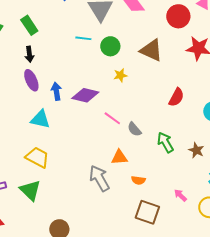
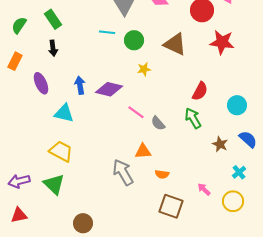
purple ellipse: (31, 80) -> (41, 83), moved
green arrow: (165, 142) -> (193, 118), moved

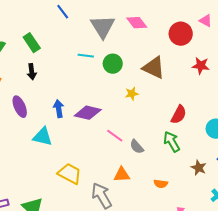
red star: (222, 42) -> (201, 66), size x0.7
yellow star: (144, 69) -> (132, 94), moved
yellow trapezoid: (61, 151) -> (70, 174), moved
orange semicircle: (162, 174) -> (161, 184), moved

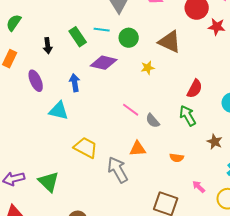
green rectangle: (32, 43) -> (78, 37), moved
red star: (201, 66) -> (217, 27), moved
purple diamond: (88, 113) -> (104, 63), moved

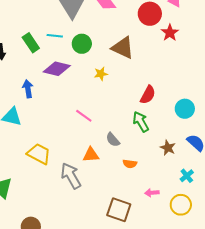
red star: (217, 27) -> (170, 33), turned 30
gray semicircle: (153, 121) -> (113, 140), moved
pink arrow: (199, 187) -> (152, 193), turned -48

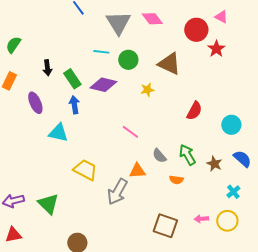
green rectangle: (31, 43) -> (72, 79), moved
green arrow: (141, 122) -> (187, 155), moved
gray arrow: (71, 176) -> (117, 192), turned -120
pink arrow: (152, 193) -> (201, 219), moved

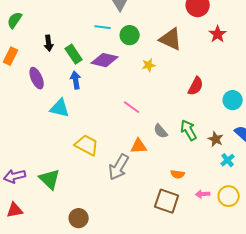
red star: (216, 49) -> (218, 34), moved
orange semicircle: (176, 180) -> (178, 174), moved
cyan cross: (233, 192) -> (228, 160), moved

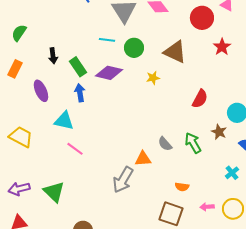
pink line: (132, 107) -> (75, 149), moved
brown star: (216, 139) -> (219, 132), moved
yellow trapezoid: (87, 145) -> (21, 137), moved

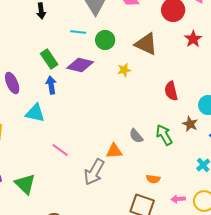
black arrow: (53, 56) -> (41, 11), moved
red semicircle: (200, 99) -> (171, 91), turned 138
pink line: (75, 149) -> (60, 150), moved

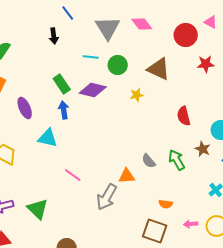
red star: (193, 39) -> (206, 64), turned 30

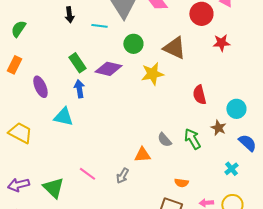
cyan line: (91, 57) -> (99, 26), moved
yellow star: (137, 95) -> (152, 74), size x1.6
pink line: (73, 175) -> (87, 174), moved
gray arrow: (107, 197) -> (122, 176), size x0.6

